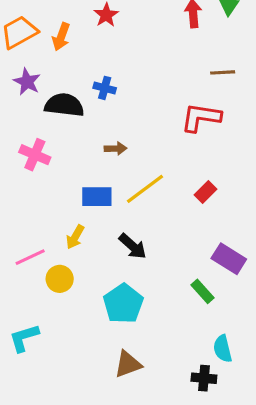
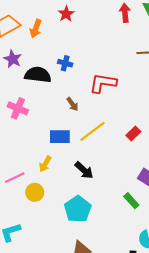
red L-shape: (201, 117) -> (103, 83), moved
brown arrow: (116, 148) -> (72, 104), turned 56

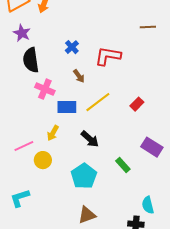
blue cross: (65, 63) -> (72, 47), moved, turned 32
black semicircle: (38, 75) -> (31, 60), moved, turned -105
pink cross: (18, 108) -> (45, 89), moved
green rectangle: (131, 201) -> (123, 165), moved

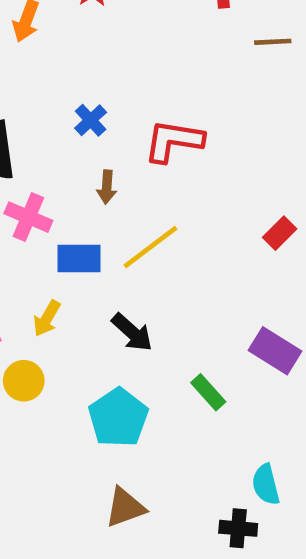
brown line: (148, 27) -> (273, 42), moved
brown arrow: (79, 76) -> (107, 187), turned 40
red rectangle: (137, 104) -> (280, 233), moved

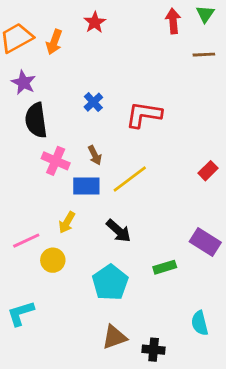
brown arrow: (107, 187) -> (95, 155), moved, turned -30
green rectangle: (208, 392) -> (165, 267), turned -65
black cross: (238, 528) -> (154, 350), moved

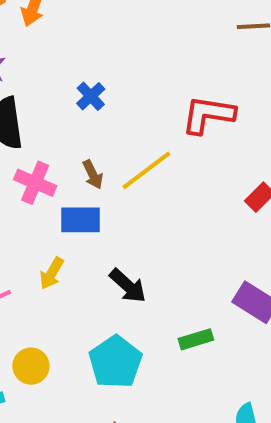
red L-shape: (144, 115) -> (208, 115), moved
yellow line: (130, 179) -> (146, 170), moved
yellow circle: (53, 260) -> (31, 366), moved

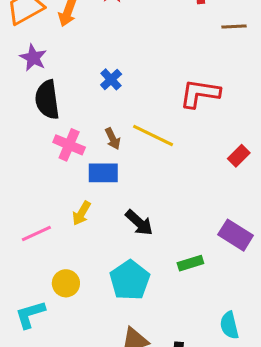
yellow line: (146, 170) -> (153, 135), turned 63

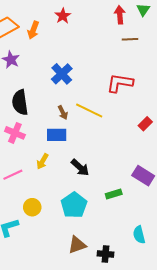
brown line: (234, 27) -> (130, 39), moved
blue cross: (111, 79) -> (62, 74), size x1.5
black semicircle: (47, 100) -> (20, 102), moved
pink cross: (69, 145) -> (15, 133), moved

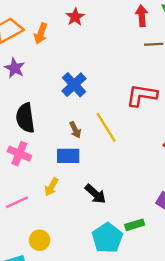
yellow line: (89, 111) -> (106, 127), turned 32
cyan pentagon: (74, 205) -> (107, 238), moved

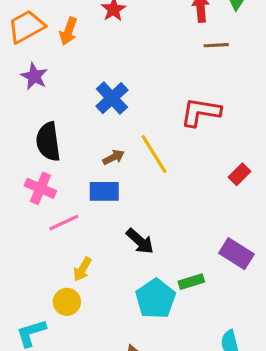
brown arrow: (75, 130) -> (114, 157), turned -91
yellow arrow: (51, 187) -> (82, 269), moved
pink line: (17, 202) -> (64, 223), moved

